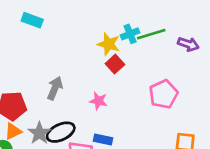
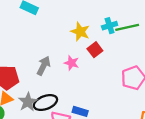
yellow star: (109, 44) -> (80, 32), moved
pink star: (98, 101) -> (72, 63), moved

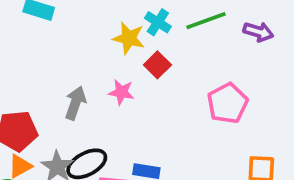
cyan cross: (110, 26) -> (158, 22), moved, turned -32

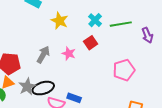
purple arrow: (258, 32) -> (147, 35), turned 42
yellow star: (129, 38) -> (60, 21), moved

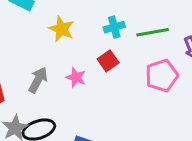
cyan cross: (95, 20) -> (114, 27), turned 32
pink pentagon: (124, 70) -> (162, 76), moved

